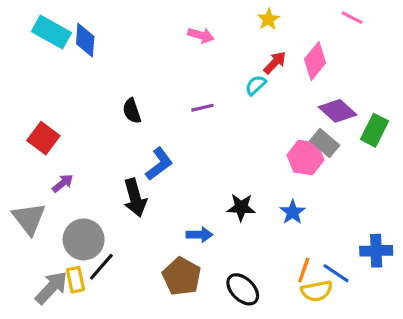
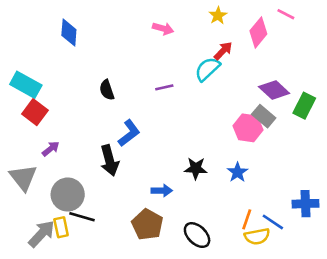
cyan rectangle: (51, 32) -> (26, 85), moved
pink diamond: (315, 61) -> (258, 32), moved
cyan semicircle: (256, 85) -> (207, 69), size x1.5
black line: (101, 267) -> (82, 217), turned 65

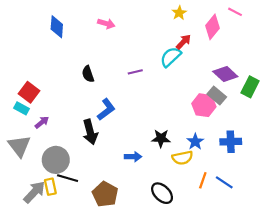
pink arrow: (163, 29) -> (106, 24), moved
cyan rectangle: (26, 85) -> (21, 108), moved, size x0.6
blue cross: (305, 204) -> (231, 142), moved
brown pentagon: (147, 225) -> (105, 194), moved
yellow semicircle: (257, 236) -> (182, 158), moved

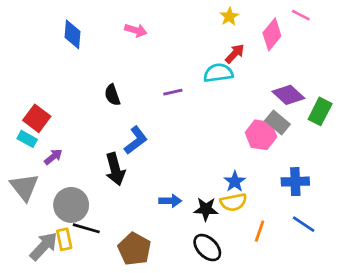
cyan semicircle: (171, 57) -> (218, 73), turned 35
black star: (161, 138) -> (206, 209), moved
blue star: (195, 142) -> (235, 182), moved
blue line: (224, 182) -> (304, 224), moved

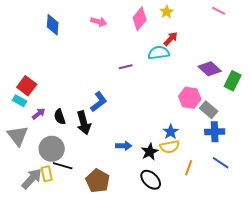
pink diamond: (272, 34) -> (140, 19), moved
black semicircle: (112, 95) -> (60, 117), moved
gray rectangle: (277, 122) -> (209, 110), moved
black star: (206, 209) -> (150, 152), turned -30

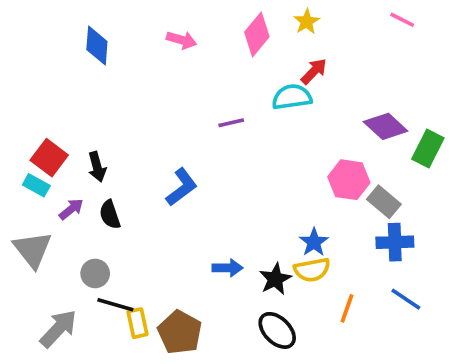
black arrow: (84, 123) -> (97, 167), moved, size x0.7
gray circle: (52, 149) -> (95, 273), size x0.6
yellow rectangle: (47, 174) -> (137, 323), moved

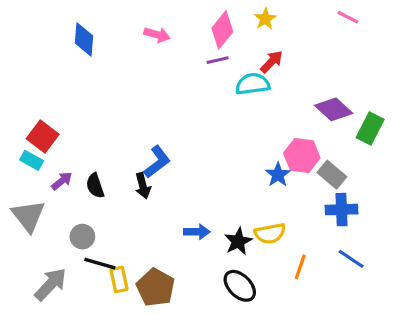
purple line: (231, 123) -> (218, 60), moved
black arrow: (97, 167) -> (143, 186), moved
blue star: (314, 242) -> (278, 175), moved

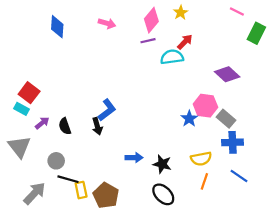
green rectangle: (370, 128) -> (256, 33), moved
yellow semicircle: (270, 233) -> (201, 159), moved
black star: (238, 241) -> (162, 164), turned -30

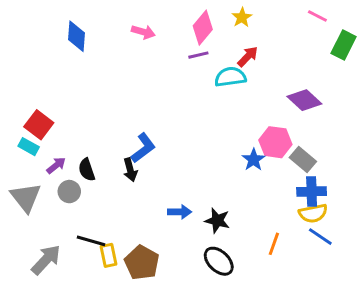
yellow semicircle: (201, 159) -> (313, 213), moved
gray circle: (56, 161) -> (69, 192), moved

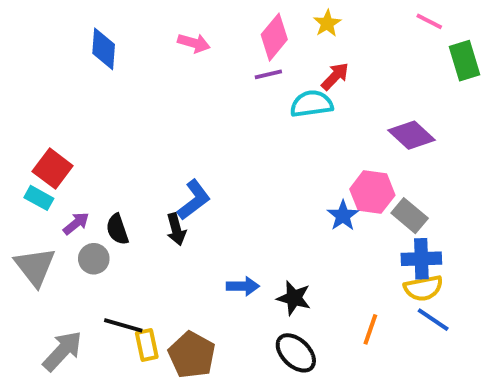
green rectangle: (344, 45) -> (465, 61), turned -44

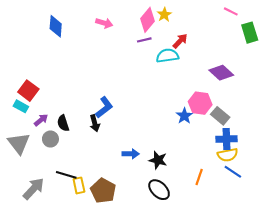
yellow star: (327, 23) -> (164, 15), moved

